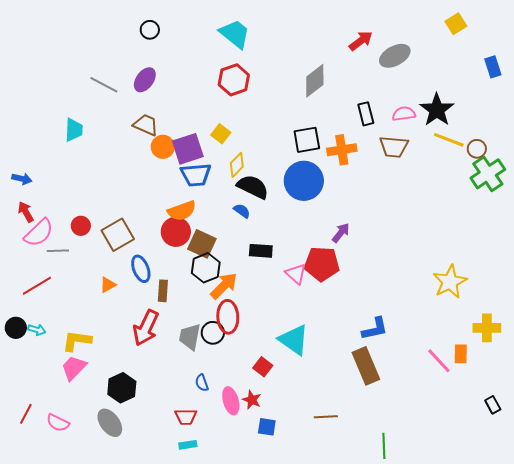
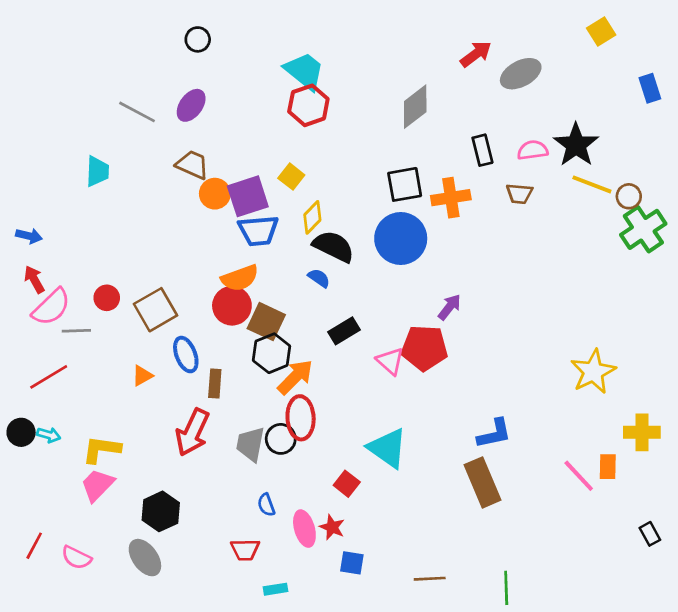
cyan trapezoid: (235, 34) -> (304, 71), moved
brown trapezoid: (394, 147) -> (519, 194), size x0.7
black rectangle: (261, 251) -> (344, 331), turned -35
brown line: (326, 417) -> (430, 579), moved
cyan rectangle: (188, 445) -> (275, 589), moved

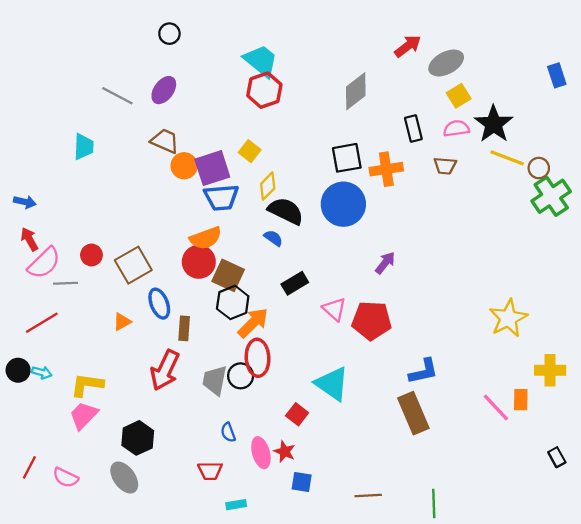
yellow square: (601, 32) -> (459, 96), moved
red pentagon: (424, 348) -> (372, 321), moved

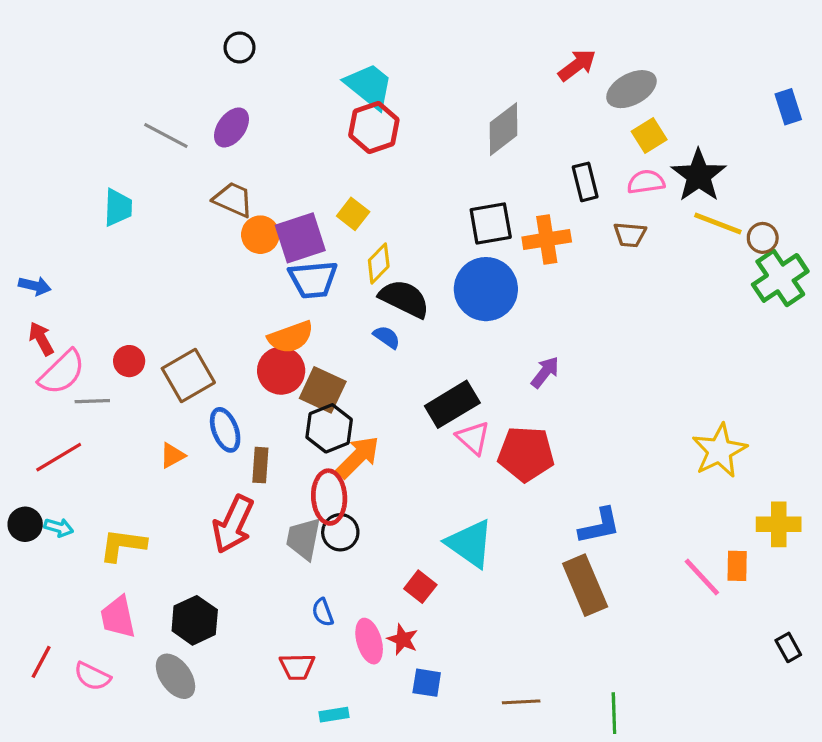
black rectangle: (295, 283) -> (452, 404), moved, size x1.4
red ellipse: (258, 358) -> (329, 497), moved
pink trapezoid: (84, 415) -> (118, 617), moved, turned -56

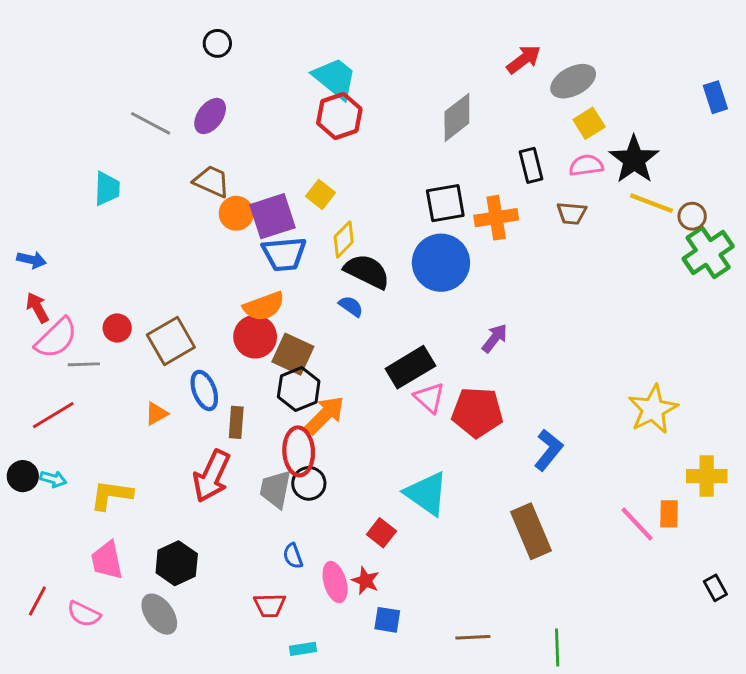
blue L-shape: (599, 526) -> (548, 450), moved, turned -39

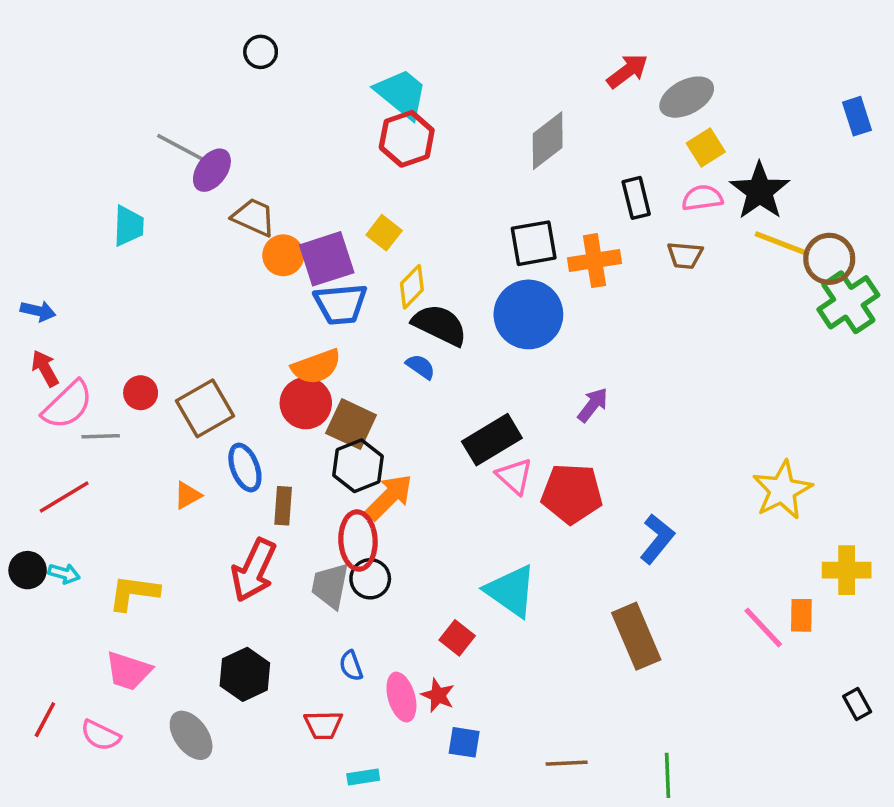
purple ellipse: (210, 116) -> (212, 170), moved
brown circle: (692, 216) -> (829, 259), size x1.5
pink trapezoid: (107, 560) -> (128, 671), turned -60
black hexagon: (177, 563) -> (245, 674), moved

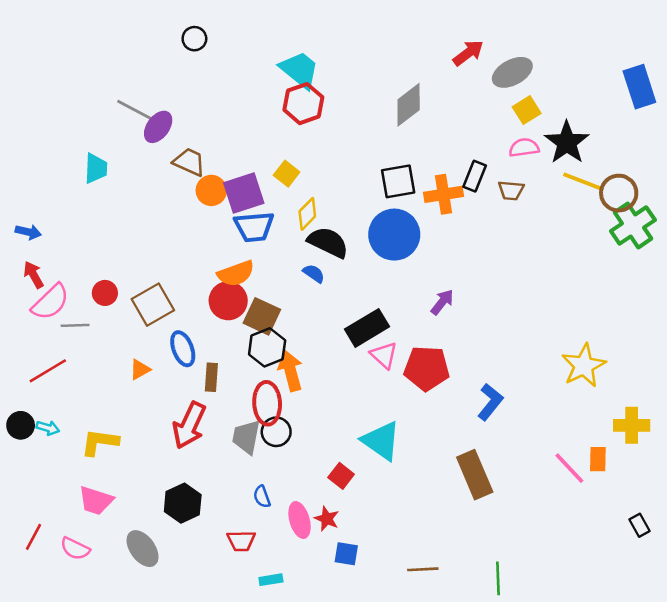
blue rectangle: (857, 116) -> (639, 87), size x1.5
black rectangle: (636, 198) -> (475, 176), moved, turned 36
orange arrow: (389, 497) -> (290, 371), turned -60

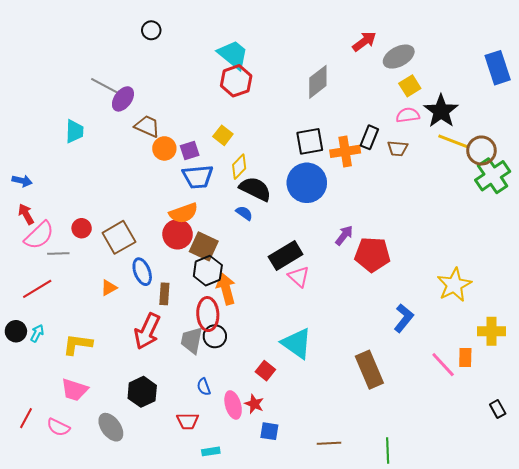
purple square: (244, 193) -> (190, 150), size x0.6
red pentagon: (427, 368) -> (372, 254), moved
blue L-shape: (490, 402) -> (404, 318), moved
cyan arrow: (48, 428) -> (37, 333), turned -78

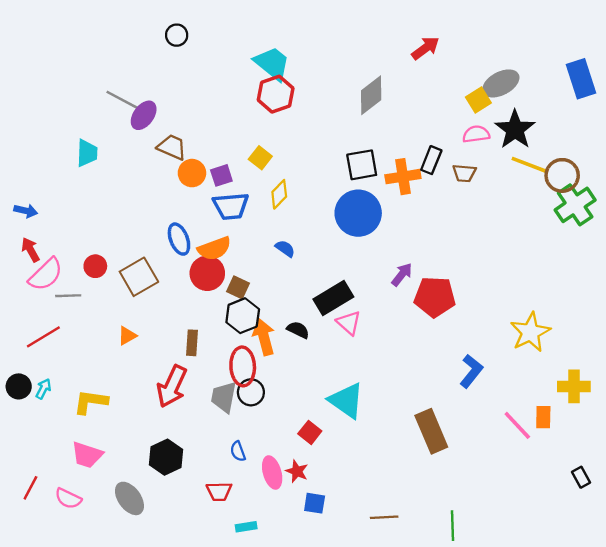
gray ellipse: (399, 57) -> (501, 83), moved
black semicircle: (255, 189) -> (298, 330), moved, size x0.6
brown square: (204, 246) -> (238, 287), size x0.7
blue ellipse: (142, 272) -> (179, 239), moved

